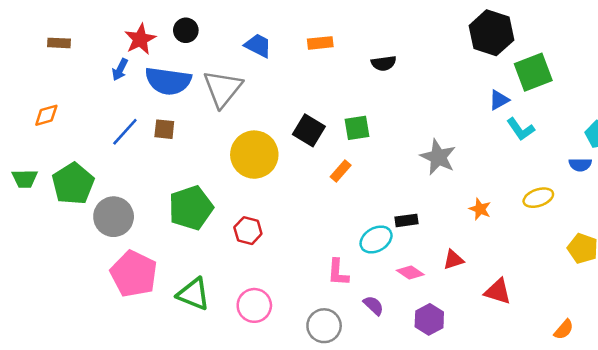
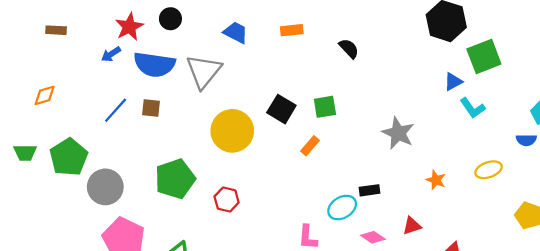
black semicircle: (384, 63) -> (349, 48), turned -125
blue arrow: (120, 70) -> (111, 54), turned 30

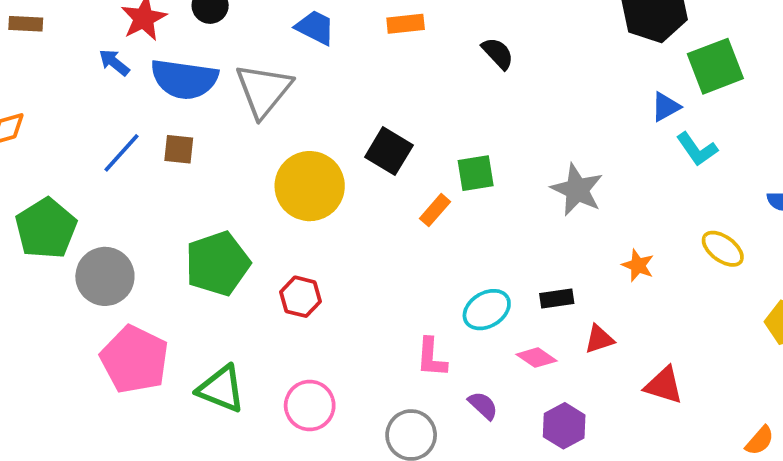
blue arrow: (111, 54) -> (114, 63), turned 72
green square: (325, 107) -> (476, 173), moved
yellow ellipse: (489, 170) -> (723, 249), turned 55
black rectangle: (370, 190) -> (557, 299), moved

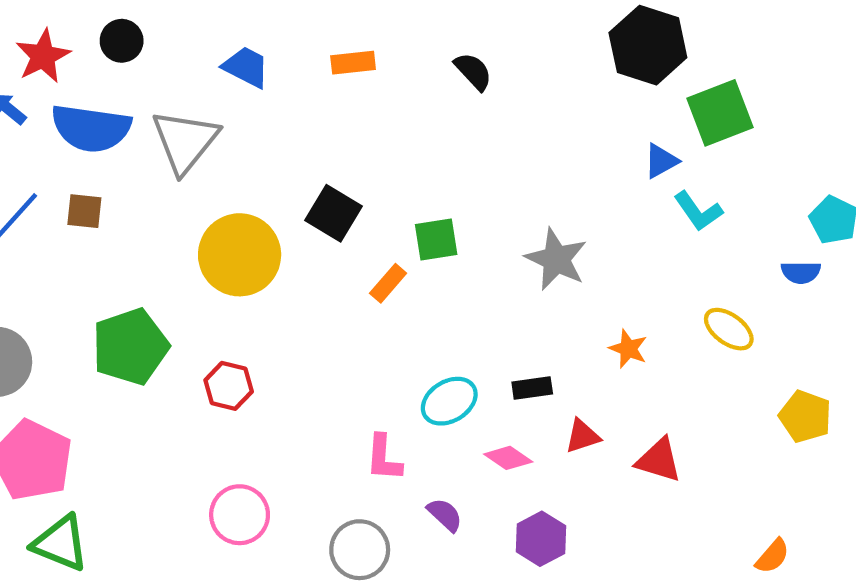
black semicircle: (498, 53) -> (473, 71), moved
red triangle: (664, 385) -> (659, 460), moved
green triangle: (221, 389) -> (60, 543), moved

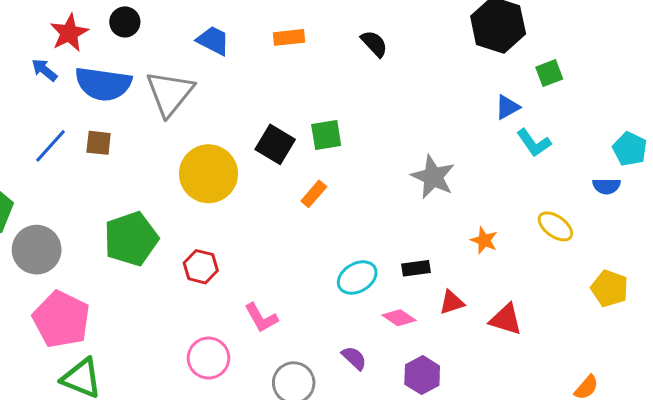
green square: (720, 113) -> (549, 73), size x0.6
green square: (436, 240) -> (326, 135), moved
pink L-shape: (384, 458) -> (261, 318), moved, turned -33

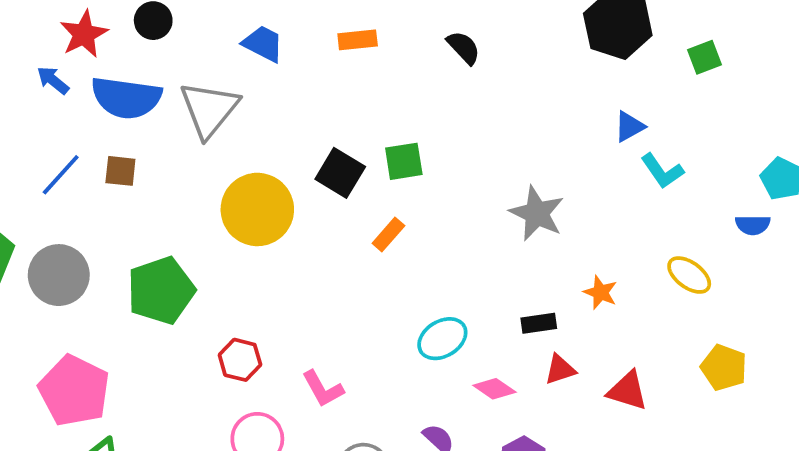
green square: (549, 73) -> (705, 57), moved
gray circle: (37, 250) -> (59, 275), moved
red hexagon: (201, 267) -> (240, 360), moved
black rectangle: (416, 268) -> (539, 323), moved
yellow pentagon: (610, 288) -> (724, 368), moved

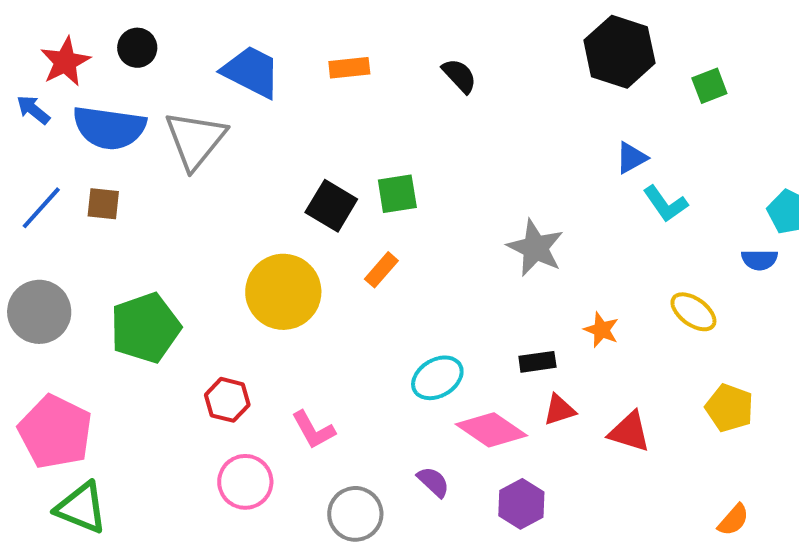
blue trapezoid: (263, 44) -> (251, 72), size x1.4
yellow circle: (257, 209) -> (283, 292), moved
pink diamond: (494, 389) -> (491, 430), size x1.6

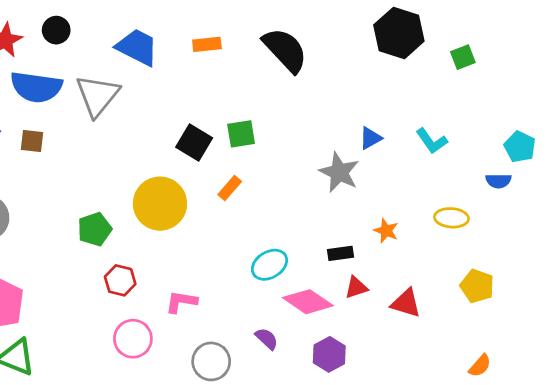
black semicircle: (459, 76) -> (285, 50), size x1.8
blue triangle: (631, 158) -> (370, 138), moved
yellow ellipse: (693, 312) -> (452, 218), turned -32
green pentagon: (145, 328) -> (95, 229), moved, size x0.7
pink L-shape: (313, 430) -> (181, 302), turned 128

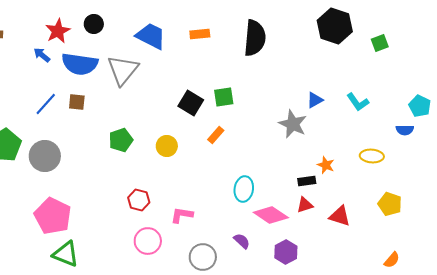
black semicircle: (285, 50) -> (255, 38), turned 48
yellow circle: (160, 204) -> (167, 146), size x0.6
green pentagon: (95, 229) -> (121, 140), moved
black rectangle: (341, 253) -> (307, 181), moved
cyan ellipse: (269, 265) -> (244, 189), turned -50

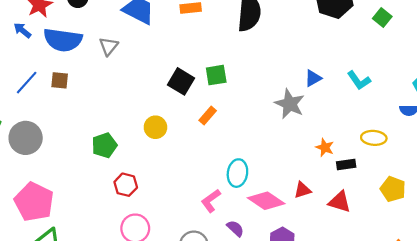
green square: (380, 43) -> (382, 18), turned -30
gray triangle: (123, 70) -> (109, 46), size x0.6
green pentagon: (121, 140) -> (104, 145), moved
black rectangle: (307, 181) -> (346, 165), moved
pink L-shape: (182, 215) -> (211, 201), moved, turned -45

